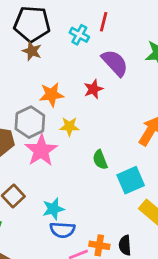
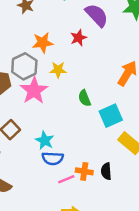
cyan star: (53, 209) -> (45, 140), turned -30

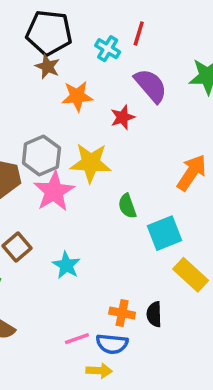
orange star: (43, 43) -> (77, 96), moved
yellow star: (58, 70) -> (91, 163), size x1.6
blue semicircle: (53, 158) -> (112, 344), moved
pink line: (66, 179) -> (77, 339), moved

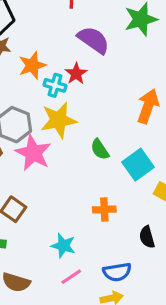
cyan cross: (108, 49) -> (55, 85), moved
cyan star: (66, 265) -> (63, 246), moved
orange cross: (122, 313) -> (104, 210), moved
pink line: (77, 339) -> (71, 277), moved

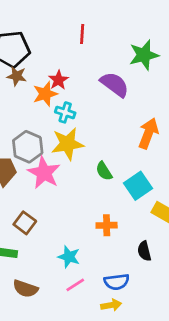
purple semicircle: (93, 40) -> (115, 84), moved
red star: (76, 74) -> (58, 80), moved

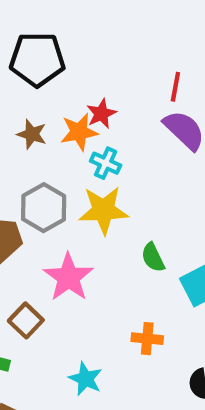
red line: (82, 34) -> (175, 87), moved
brown star: (17, 76) -> (32, 134), moved
pink star: (44, 173) -> (68, 277), moved

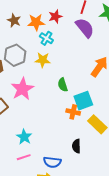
red star: (101, 114) -> (55, 16), moved
yellow star: (104, 210) -> (43, 60), size x0.7
orange cross: (147, 339) -> (73, 112), moved

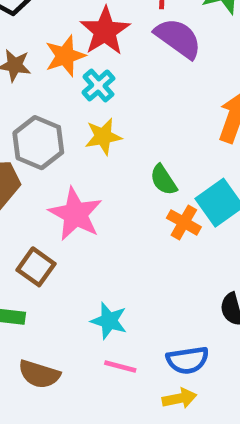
red star: (55, 16) -> (105, 31), size x1.5
cyan cross: (46, 38) -> (98, 85), turned 32
orange cross: (73, 112) -> (184, 222), moved, turned 32
pink line: (24, 157) -> (120, 367), turned 48

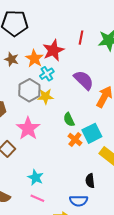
purple semicircle: (178, 38) -> (84, 80), moved
orange star: (65, 56) -> (34, 59), turned -30
gray hexagon: (38, 143) -> (29, 90), moved
blue semicircle: (188, 360) -> (79, 201), moved

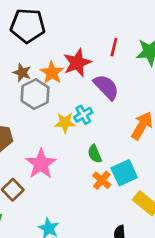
cyan cross: (47, 74) -> (83, 115), moved
purple semicircle: (84, 80) -> (106, 87), moved
gray hexagon: (29, 90) -> (35, 94), moved

